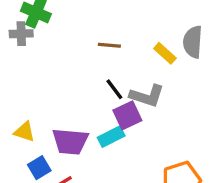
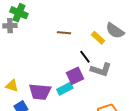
gray semicircle: (193, 42) -> (115, 31), turned -60
black line: (114, 89) -> (85, 57), moved
gray L-shape: (147, 96) -> (101, 70), moved

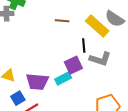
yellow rectangle: (98, 38) -> (97, 26), size x1.6
black line: (85, 57) -> (84, 46), turned 32

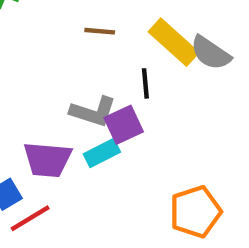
gray semicircle: (115, 19) -> (211, 53), moved
gray L-shape: (100, 59) -> (93, 112), moved

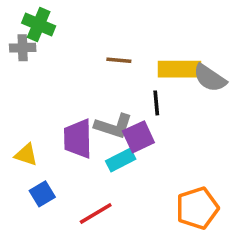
yellow rectangle: (174, 42) -> (179, 69), turned -42
purple trapezoid: (48, 160) -> (78, 139), moved, turned 84
red line: (30, 218) -> (96, 213), moved

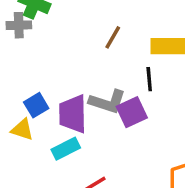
brown line: (119, 60) -> (113, 37), turned -65
cyan rectangle: (121, 160) -> (66, 149), moved
blue square: (42, 194) -> (36, 105), moved

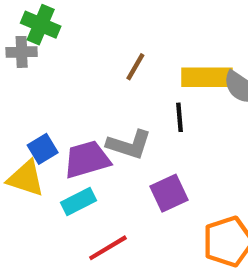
purple square: (132, 112) -> (169, 193), moved
purple trapezoid: (73, 114) -> (87, 159), turned 75
yellow triangle: (22, 129) -> (26, 178), size x1.4

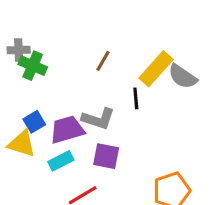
green cross: (41, 25) -> (33, 66), moved
yellow rectangle: (207, 77) -> (156, 69), turned -48
purple square: (169, 193) -> (106, 156), moved, turned 36

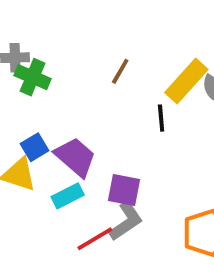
gray L-shape: (98, 119) -> (126, 221), moved, turned -52
purple trapezoid: (67, 130) -> (75, 157), turned 57

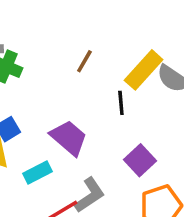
purple trapezoid: (75, 157) -> (69, 138), moved
purple square: (124, 190) -> (140, 160), moved, turned 36

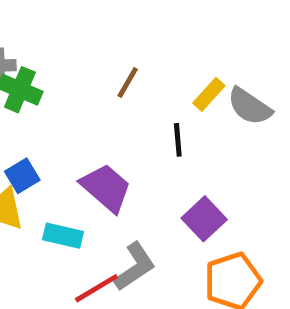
yellow rectangle: (144, 70) -> (209, 94), size x0.6
cyan rectangle: (37, 173) -> (63, 236), turned 40

